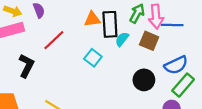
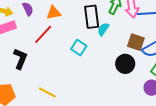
orange triangle: (92, 19) -> (54, 13), moved
brown square: (149, 41) -> (136, 42), moved

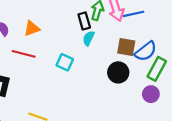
black rectangle: (92, 17) -> (84, 21), moved, size x0.7
red line: (43, 34) -> (24, 54), turned 70

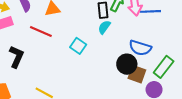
brown square: (126, 47) -> (137, 74), moved
blue semicircle: (146, 51) -> (140, 48), moved, turned 45

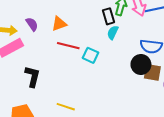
red line: (41, 32) -> (68, 46), moved

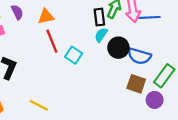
red line: (68, 46) -> (52, 41), turned 45
black circle: (141, 64) -> (118, 48), moved

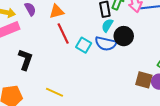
blue semicircle: (139, 56) -> (106, 44), moved
brown square: (136, 84) -> (144, 80), moved

